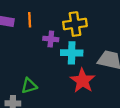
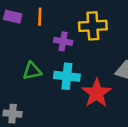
cyan cross: (72, 53) -> (67, 76), moved
green triangle: (29, 86) -> (32, 71), moved

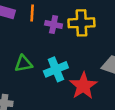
purple cross: (63, 41) -> (54, 25), moved
cyan cross: (67, 76) -> (56, 69), turned -30

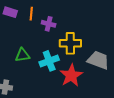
yellow cross: (81, 23) -> (70, 43), moved

